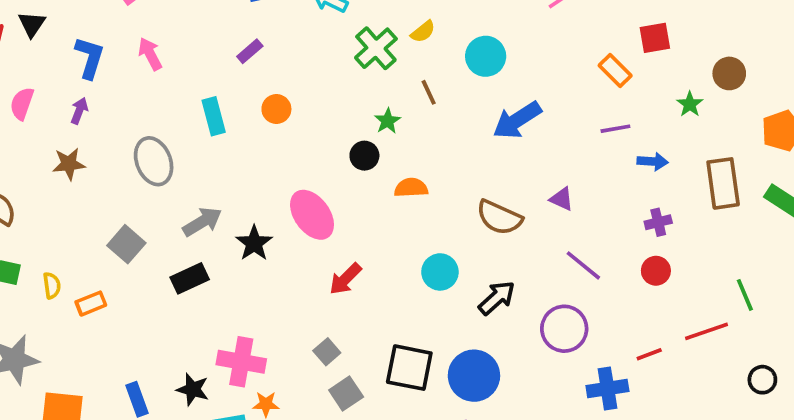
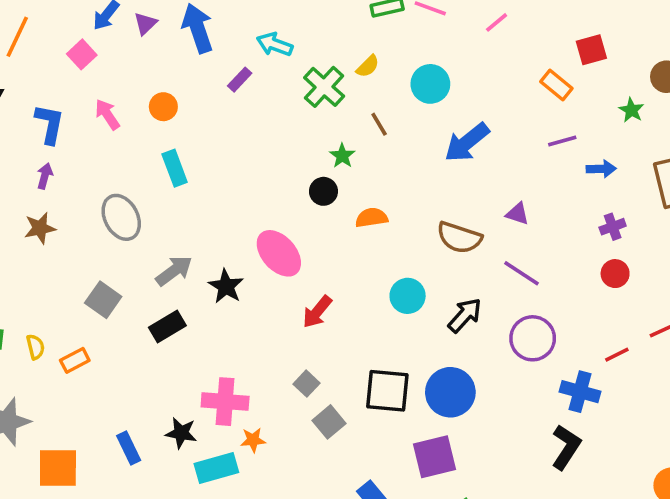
purple rectangle: (250, 51) -> (240, 80), moved
orange circle: (276, 109) -> (163, 107), moved
purple line: (583, 265) -> (521, 273), moved
blue cross: (607, 389) -> (580, 392), turned 30

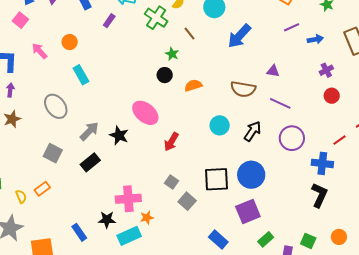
yellow semicircle: (35, 347) -> (21, 197), moved

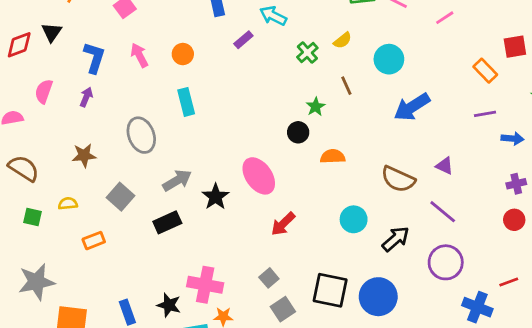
green cross: (156, 18) -> (307, 52), size x0.7
brown star: (12, 119) -> (84, 155), moved
yellow semicircle: (21, 197) -> (68, 204), moved, turned -88

